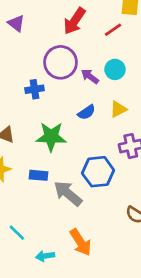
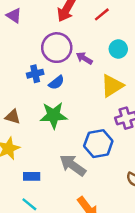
cyan circle: (115, 69) -> (118, 49), moved
yellow triangle: (118, 109) -> (112, 86), size x1.5
blue semicircle: (86, 112) -> (56, 83), moved
blue rectangle: (38, 175) -> (32, 176), moved

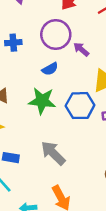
blue cross: (35, 74) -> (13, 43), moved
blue hexagon: (98, 144) -> (80, 106), moved

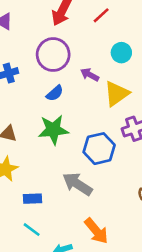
purple arrow: (81, 49) -> (90, 75), moved
blue hexagon: (80, 106) -> (99, 149), moved

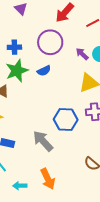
purple arrow: (90, 75) -> (82, 54), moved
green star: (53, 130) -> (17, 71), moved, turned -30

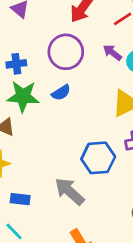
purple arrow: (82, 54) -> (112, 52), moved
green star: (17, 71) -> (23, 96), turned 30

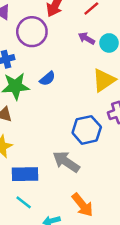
purple circle: (66, 52) -> (32, 32), moved
blue rectangle: (20, 199) -> (25, 174), size x1.5

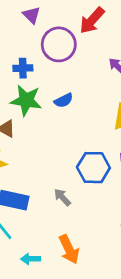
gray arrow: (66, 162) -> (62, 197), size x0.6

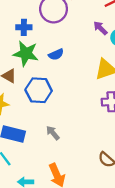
blue hexagon: (93, 168) -> (39, 90), moved

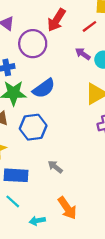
blue semicircle: (56, 54) -> (44, 88), size x1.5

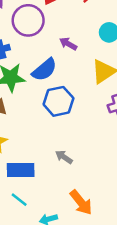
purple arrow: (83, 54) -> (68, 44), moved
blue hexagon: (33, 127) -> (58, 101), moved

